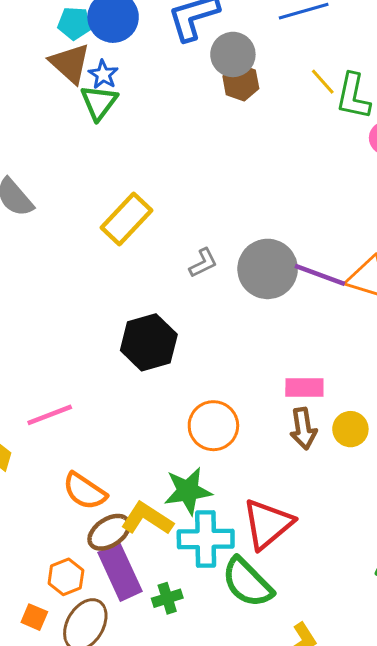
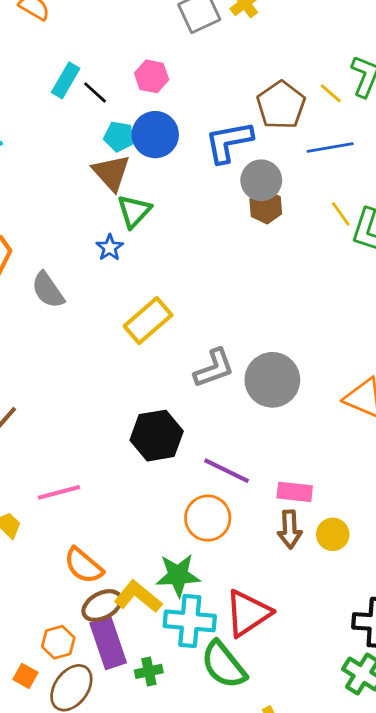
blue star: (103, 74) -> (110, 248), moved
gray L-shape: (203, 263) -> (214, 368), size x1.5
purple line: (320, 275) -> (226, 471), moved

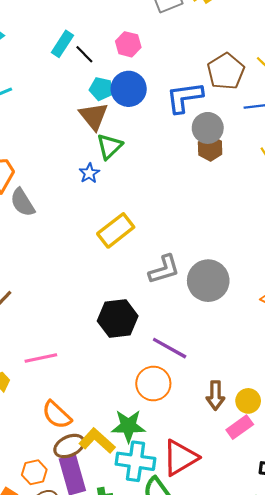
gray semicircle: (48, 290) -> (22, 202), moved
pink rectangle: (295, 492) -> (240, 427), moved, turned -45

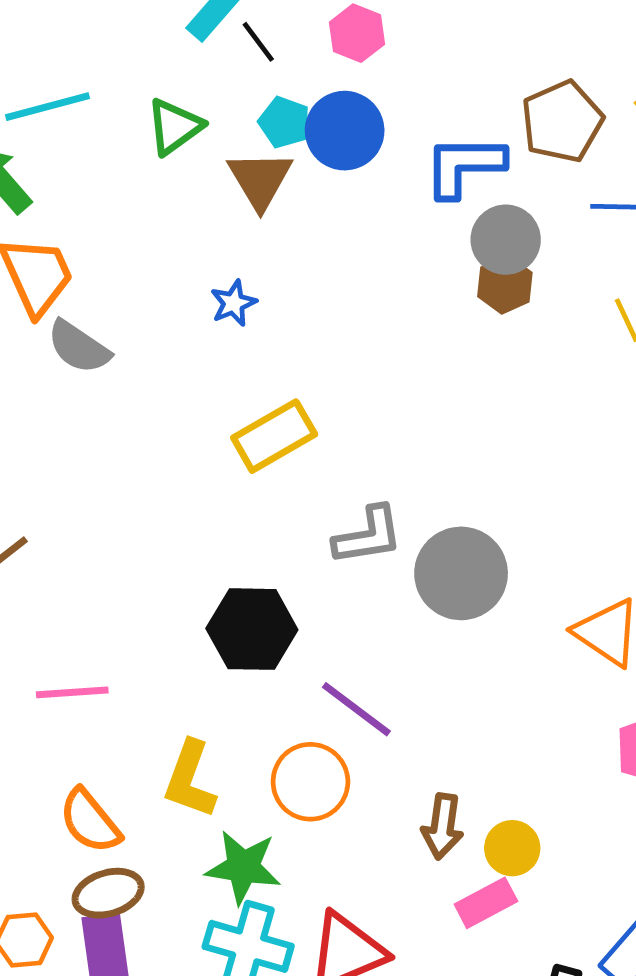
green triangle: (109, 146) -> (174, 127), moved
gray semicircle: (22, 202) -> (79, 347), turned -32
yellow L-shape: (97, 441) -> (190, 779), moved, turned -120

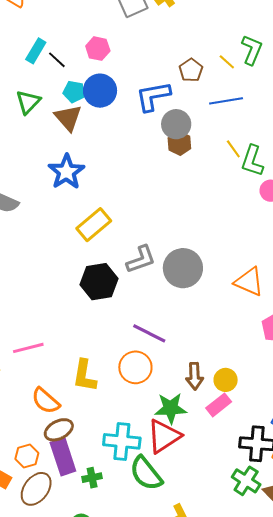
brown pentagon: (562, 121) -> (191, 70), size x0.7
blue star: (233, 303) -> (66, 172), size x1.8
black hexagon: (252, 629) -> (99, 282), moved
green star: (243, 867) -> (171, 408), moved

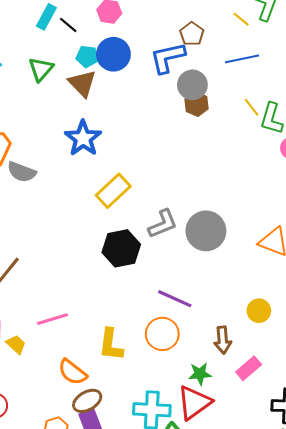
brown pentagon: (191, 70) -> (192, 34), moved
yellow circle: (226, 380) -> (259, 311), moved
green star: (171, 408) -> (200, 374), size x0.7

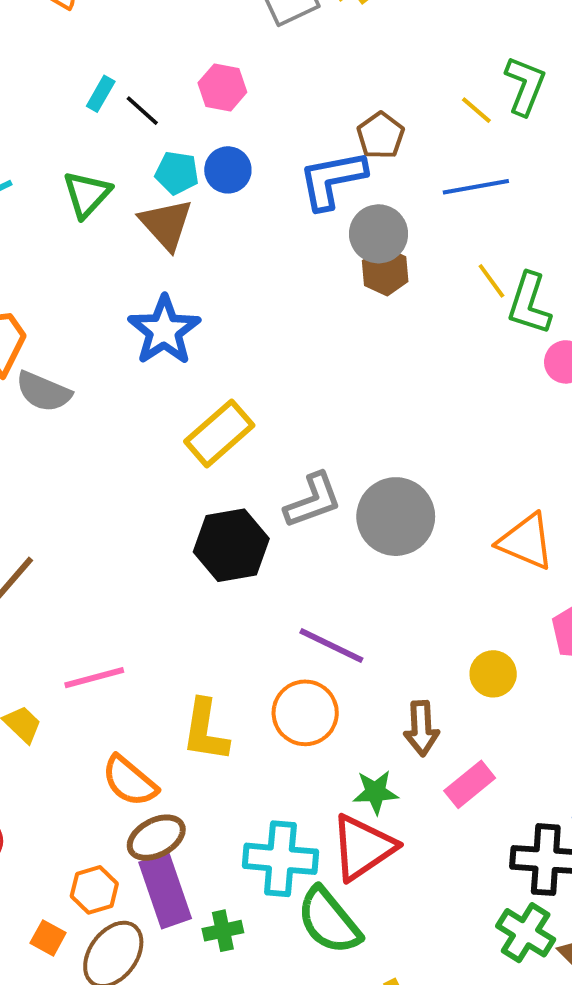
cyan rectangle: (46, 17) -> (101, 94), size x0.7
blue circle: (113, 54) -> (228, 170), size x0.7

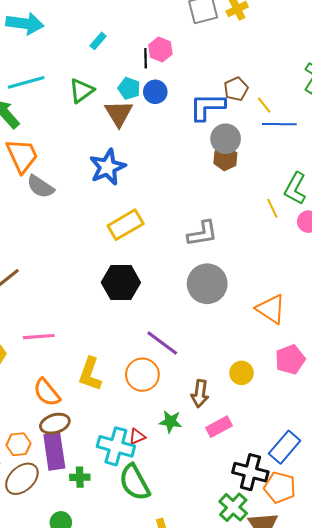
yellow line: (476, 110) -> (264, 105), moved
black line: (142, 111) -> (146, 58), moved, turned 36
yellow line: (491, 281) -> (272, 208), moved
gray L-shape: (313, 500) -> (202, 234), moved
red triangle: (363, 847) -> (137, 437), moved, size x0.5

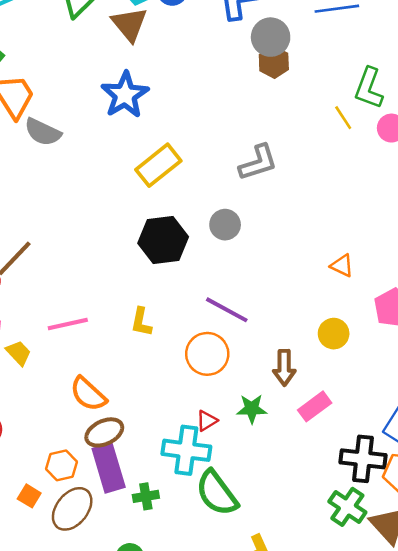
gray circle: (207, 284) -> (225, 225), moved, size x0.6
orange triangle: (271, 309) -> (342, 266), moved, size x0.6
yellow L-shape: (90, 374) -> (141, 322), moved, size x0.7
red triangle: (137, 437) -> (207, 421), moved

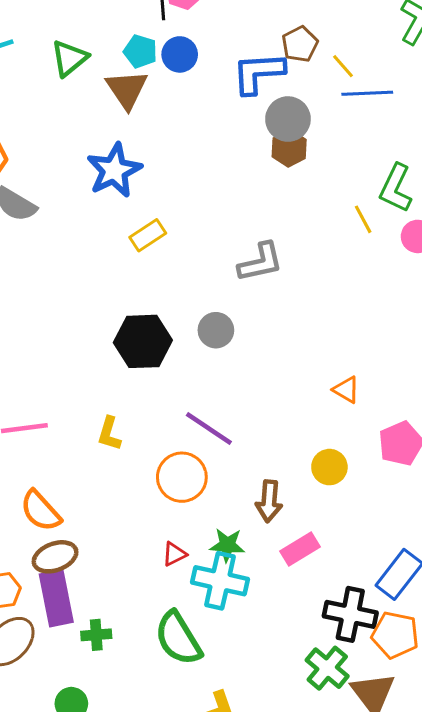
yellow rectangle: (158, 165) -> (148, 235), moved, size x0.7
cyan cross: (186, 450) -> (220, 581), moved

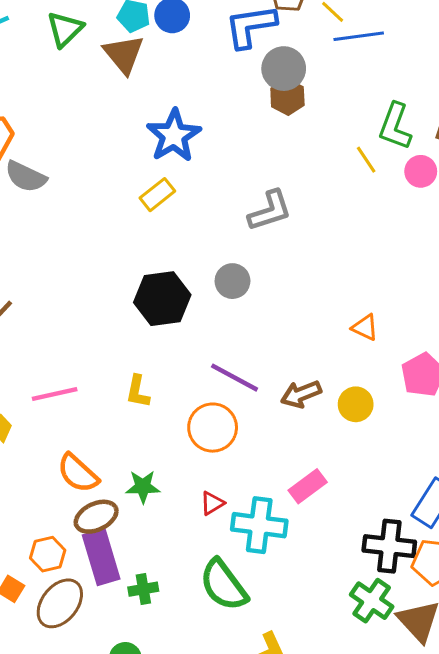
blue star: (114, 170) -> (174, 136), moved
brown arrow: (269, 501) -> (301, 394), moved, turned 69
green star: (227, 545) -> (143, 487), moved
pink rectangle: (300, 549) -> (308, 486), moved

